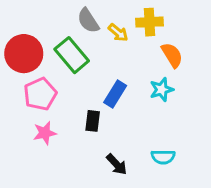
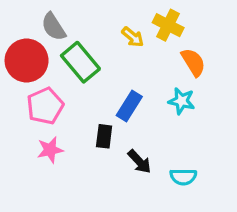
gray semicircle: (88, 21) -> (53, 27), moved
yellow cross: (150, 22) -> (168, 25), turned 30
cyan star: (162, 90) -> (182, 101), turned 30
black arrow: (117, 164) -> (139, 162), moved

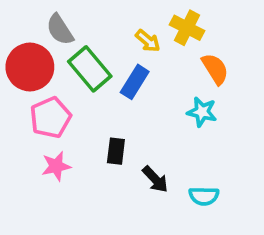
blue rectangle: (129, 106) -> (135, 82), moved

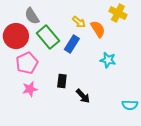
yellow cross: (187, 28) -> (118, 13), moved
orange semicircle: (215, 69) -> (98, 29), moved
cyan semicircle: (204, 196) -> (130, 105), moved

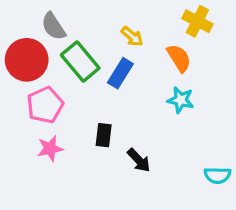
orange semicircle: (98, 29) -> (179, 58), moved

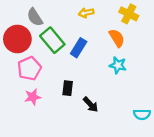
yellow arrow: (132, 36) -> (86, 13), moved, turned 128

